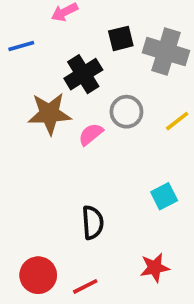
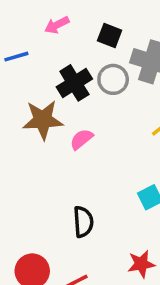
black square: (121, 38) -> (110, 35), moved, turned 35
gray circle: (126, 112) -> (113, 79), moved

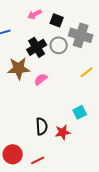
pink arrow: (57, 25) -> (35, 14), moved
red star: (141, 264) -> (63, 132), moved

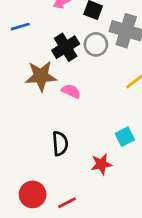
pink semicircle: (41, 79) -> (71, 91), turned 64
black semicircle: (42, 126) -> (60, 144), moved

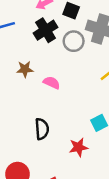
black cross: (66, 47) -> (46, 30), moved
brown star: (41, 76) -> (25, 69), size x0.6

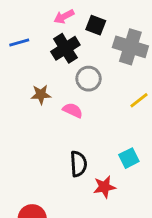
gray circle: (74, 41) -> (89, 79), moved
black semicircle: (42, 129) -> (78, 164), moved

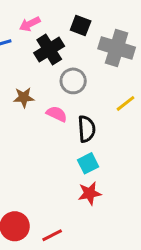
pink arrow: (64, 17) -> (30, 24), moved
cyan square: (129, 158) -> (88, 163), moved
black semicircle: (78, 164) -> (87, 129), moved

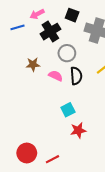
black semicircle: (87, 129) -> (76, 76), moved
cyan square: (88, 163) -> (68, 110), moved

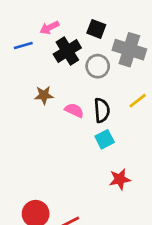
gray circle: (67, 53) -> (98, 66), moved
cyan square: (68, 110) -> (105, 139), moved
red star: (78, 130) -> (120, 179), moved

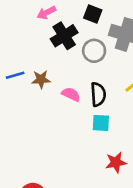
blue line: (23, 46) -> (15, 75), moved
cyan square: (105, 139) -> (101, 123), turned 30

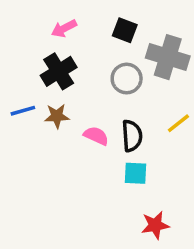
black cross: (64, 36) -> (59, 71), moved

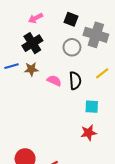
cyan square: (136, 173) -> (92, 107), moved

